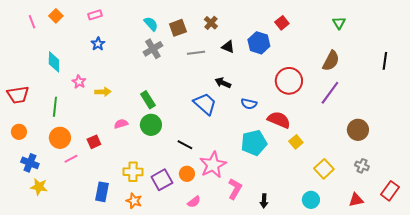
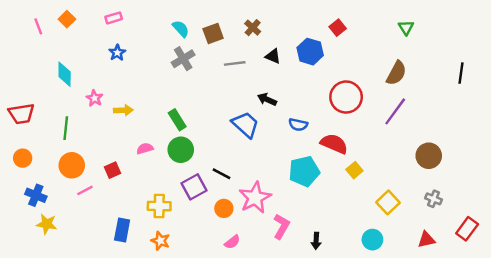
purple square: (162, 180) -> (194, 187), moved

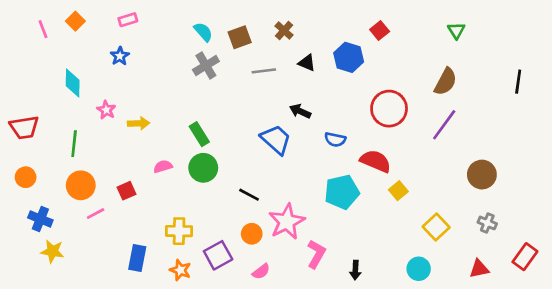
blue star: (117, 53) -> (120, 56), moved
purple square: (194, 187) -> (218, 255), moved

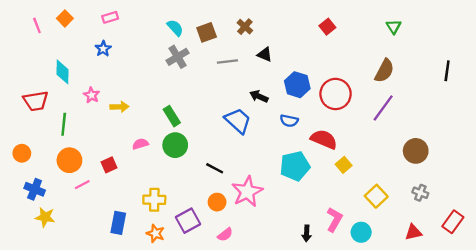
blue hexagon: (349, 57) -> (297, 85), moved
red trapezoid: (24, 127) -> (36, 101), moved
pink L-shape: (316, 254) -> (334, 219), moved

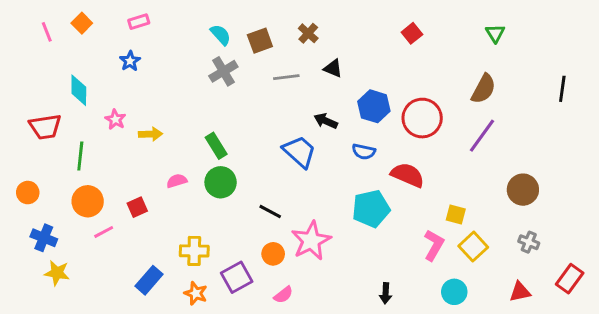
yellow square: (344, 165) -> (456, 214), moved, turned -35
pink L-shape: (334, 219) -> (434, 245), moved
blue rectangle: (118, 223) -> (149, 280), turned 30

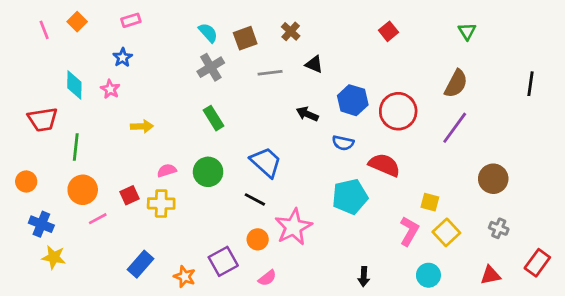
pink star: (115, 119) -> (110, 89), moved
green rectangle: (216, 146) -> (214, 118), moved
blue trapezoid: (299, 152) -> (266, 162), moved
yellow cross: (194, 251) -> (161, 204), moved

